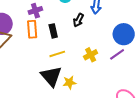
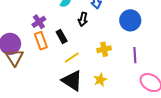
purple line: (117, 54) -> (135, 55), moved, turned -42
yellow cross: (91, 55) -> (104, 49), turned 32
yellow star: (69, 83) -> (100, 80), moved

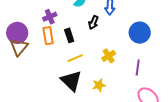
yellow cross: (104, 49) -> (109, 56), turned -32

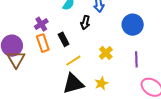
black triangle: (71, 81) -> (73, 84), turned -50

